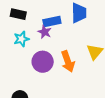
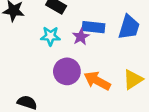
orange arrow: (68, 61) -> (97, 81), turned 120

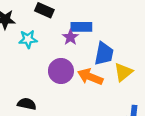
blue trapezoid: (129, 27) -> (104, 54), moved
cyan star: (50, 36) -> (28, 39), moved

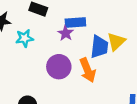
yellow triangle: (123, 72) -> (116, 42), moved
orange arrow: (90, 77) -> (88, 70), turned -130

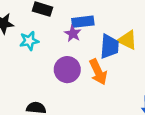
yellow triangle: (116, 42) -> (127, 40), turned -48

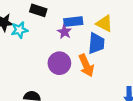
yellow triangle: (127, 40) -> (104, 23), moved
cyan star: (29, 41) -> (19, 30), moved

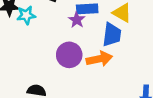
orange arrow: (86, 65) -> (99, 59), turned -80

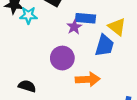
orange arrow: (99, 59) -> (88, 79), moved

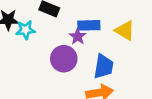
blue trapezoid: (104, 45) -> (103, 66), moved
purple circle: (62, 58) -> (64, 59), moved

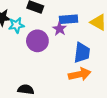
purple circle: (64, 59) -> (37, 41), moved

